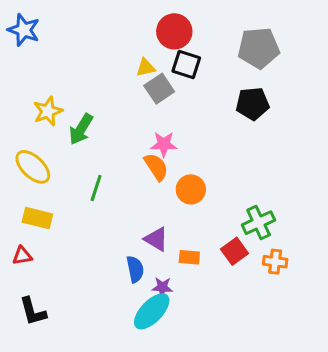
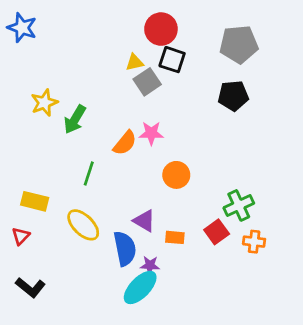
yellow ellipse: (33, 167) -> (83, 225), moved
orange semicircle: (156, 167) -> (125, 143), moved, turned 72
red triangle: (22, 256) -> (21, 236), turned -36
blue semicircle: (135, 269) -> (125, 249), size x1.4
black L-shape: (33, 311) -> (30, 287), turned -36

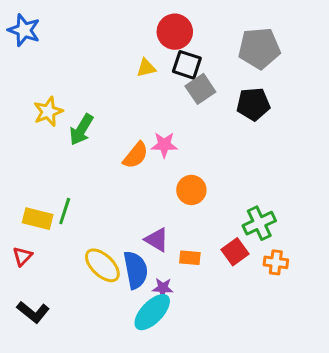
gray square: (147, 82) -> (200, 89), moved
green line: (89, 174) -> (65, 211), moved
yellow ellipse: (83, 225) -> (102, 265), moved

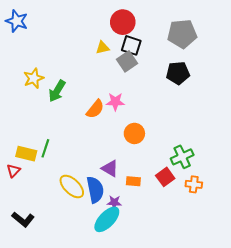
gray square: (200, 89) -> (127, 61), moved
red triangle: (23, 256) -> (14, 171), moved

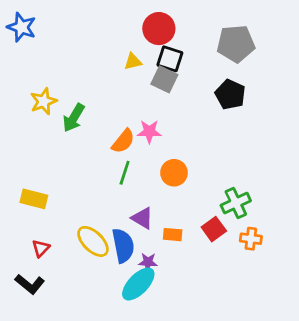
gray square: (127, 61) -> (164, 79), turned -30
black pentagon: (178, 73) -> (230, 94), turned 30
green line: (45, 148) -> (125, 173), moved
red triangle: (14, 171) -> (41, 248), moved

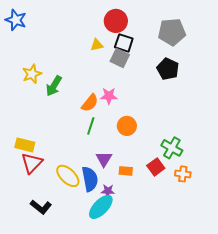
green cross: (236, 203) -> (172, 148), turned -35
purple triangle: (142, 218) -> (104, 159), turned 30
red triangle: (41, 248) -> (32, 163), moved, size x1.6
black L-shape: (30, 284) -> (41, 207), moved

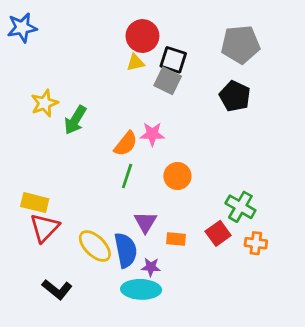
blue star: (16, 20) -> (22, 28), turned -30
red circle: (116, 21) -> (142, 36), moved
cyan ellipse: (101, 207) -> (141, 289), turned 48

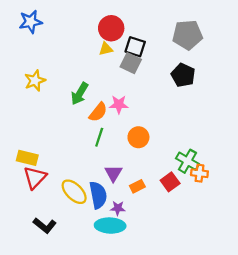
blue star: (22, 28) -> (31, 22), moved
green arrow: (75, 120) -> (80, 94), moved
orange rectangle: (176, 239) -> (137, 186), turned -32
orange cross: (256, 243) -> (199, 173), moved

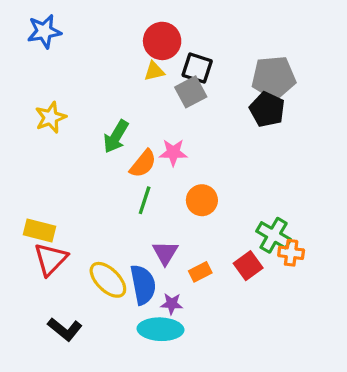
gray pentagon: (187, 35) -> (274, 78), moved
gray square: (131, 63) -> (191, 92), turned 36

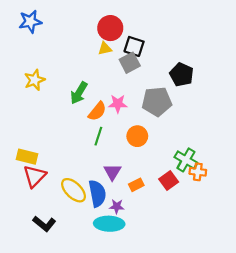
gray pentagon: (274, 78) -> (157, 102), moved

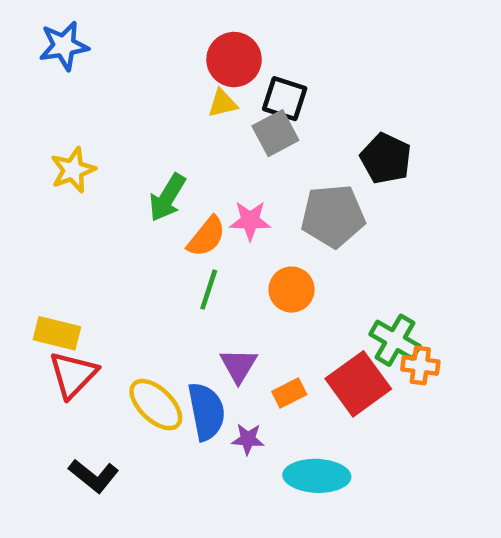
red square: (169, 180) -> (358, 384), size x1.5
cyan ellipse: (109, 224) -> (317, 476), moved

